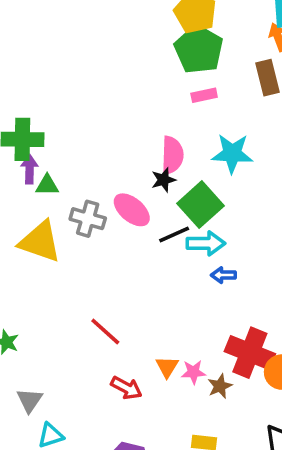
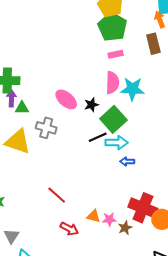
pink semicircle: (172, 155) -> (112, 83), moved
pink ellipse: (132, 210) -> (66, 99), moved
orange triangle: (167, 367) -> (93, 216), turned -48

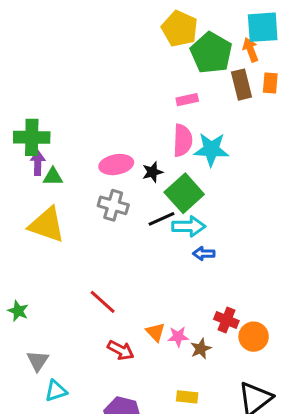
green pentagon: (112, 27) -> (211, 53), moved
pink ellipse: (66, 99) -> (116, 165), turned -50
gray cross: (46, 128) -> (113, 205), moved
red cross: (143, 208) -> (226, 320), size x0.6
orange triangle: (93, 216) -> (155, 332), turned 32

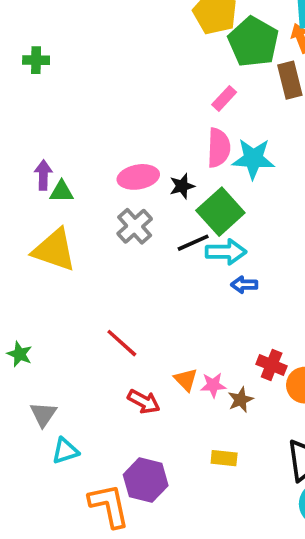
pink rectangle: (187, 100) -> (224, 98), turned -35
green cross: (32, 137) -> (36, 60), moved, size x0.6
gray cross: (113, 205) -> (135, 226), turned 32

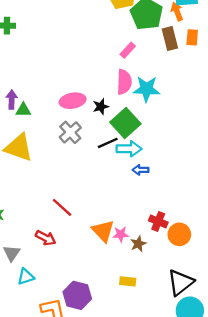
orange triangle: (186, 380) -> (103, 231), size x1.5
red arrow: (144, 402) -> (46, 238), moved

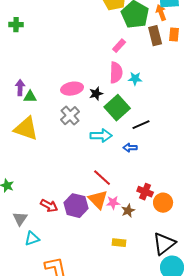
cyan star: (146, 89) -> (135, 79), size x0.6
black line: (108, 143) -> (141, 125), moved
cyan arrow: (129, 149) -> (101, 136), moved
red line: (62, 207) -> (102, 178), moved
purple hexagon: (77, 295) -> (76, 206), moved

